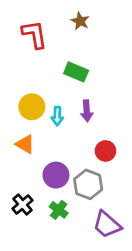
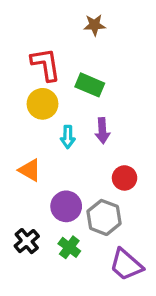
brown star: (80, 21) -> (95, 25), turned -30
red L-shape: (35, 34) -> (46, 64), moved
yellow circle: (32, 107) -> (42, 104), moved

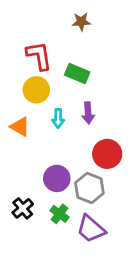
orange triangle: (30, 170) -> (20, 127), moved
red circle: (125, 178) -> (107, 154), size x1.4
purple trapezoid: (126, 265) -> (91, 229), moved

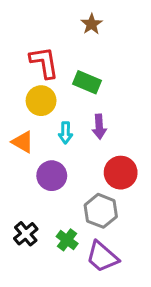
brown star: (81, 22) -> (92, 24), turned -30
purple circle: (57, 178) -> (52, 176), moved

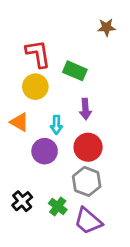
brown star: (92, 24) -> (106, 27), moved, turned 30
cyan arrow: (66, 133) -> (56, 125), moved
red circle: (121, 173) -> (88, 147), moved

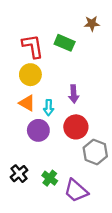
green rectangle: (75, 71) -> (65, 43), moved
orange triangle: (20, 122) -> (27, 103), moved
gray hexagon: (87, 181) -> (95, 152), moved

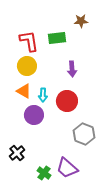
green rectangle: (65, 43) -> (57, 38), turned -30
purple arrow: (74, 94) -> (72, 69), moved
red circle: (76, 127) -> (67, 101), moved
green cross: (50, 178) -> (44, 173), moved

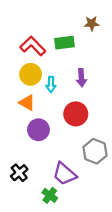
red L-shape: (29, 41) -> (33, 46), turned -35
cyan arrow: (43, 95) -> (51, 85), moved
purple trapezoid: (67, 168) -> (64, 174), moved

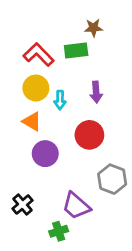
brown star: (92, 23) -> (93, 28), moved
green cross: (50, 195) -> (59, 231), turned 35

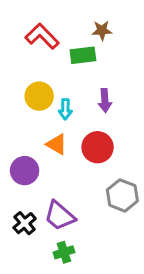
red L-shape: (39, 55) -> (42, 36), moved
orange triangle: (32, 121) -> (57, 144), moved
purple circle: (45, 154) -> (25, 171), moved
purple trapezoid: (76, 206) -> (60, 216), moved

